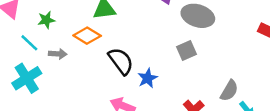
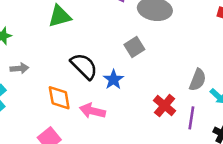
orange diamond: (87, 36) -> (59, 98), moved, turned 56
gray square: (186, 51) -> (134, 47), moved

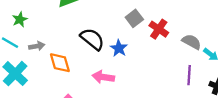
gray semicircle: (198, 80) -> (192, 42), turned -78
orange diamond: (59, 98) -> (60, 63), moved
red cross: (165, 106) -> (159, 29), moved

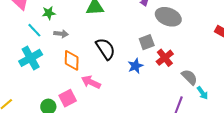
gray arrow: (37, 46) -> (61, 34), moved
blue star: (119, 48) -> (135, 66), moved
pink arrow: (103, 77) -> (91, 82), moved

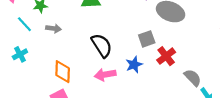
cyan cross: (31, 58) -> (20, 54), size x0.6
orange diamond: (72, 60) -> (63, 72), moved
pink arrow: (91, 82) -> (105, 75), moved, turned -36

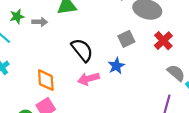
gray arrow: (54, 28) -> (40, 22), moved
red cross: (166, 56) -> (163, 41), moved

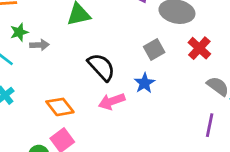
gray arrow: (40, 22) -> (39, 45), moved
orange diamond: (46, 80) -> (60, 107), turned -30

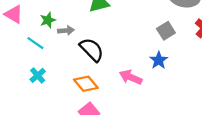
black semicircle: (101, 67) -> (92, 50), moved
pink arrow: (112, 101) -> (131, 77), turned 45

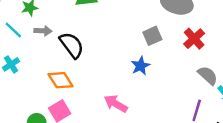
gray arrow: (66, 31) -> (43, 31), moved
pink arrow: (131, 77) -> (116, 104), moved

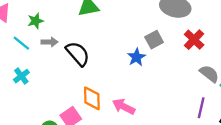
blue star: (140, 66) -> (136, 57), moved
orange diamond: (61, 80) -> (92, 98), moved, turned 35

